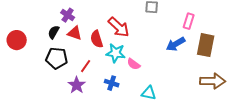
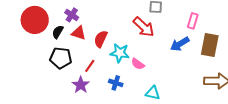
red arrow: (119, 27) -> (144, 27), moved
red semicircle: (97, 39) -> (101, 39), turned 42
red circle: (17, 40) -> (35, 20), moved, size x1.4

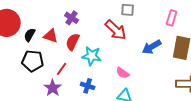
purple cross: (72, 15) -> (72, 18), moved
pink rectangle: (193, 21) -> (172, 18), moved
pink semicircle: (138, 64) -> (123, 73), moved

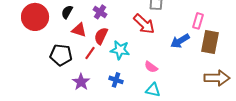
pink rectangle: (172, 18) -> (198, 21), moved
black semicircle: (30, 35) -> (67, 12), moved
red line: (62, 69) -> (90, 53), moved

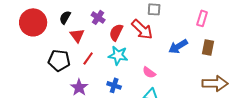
pink rectangle: (198, 21) -> (202, 18), moved
red triangle: (79, 30) -> (77, 35), turned 35
red semicircle: (101, 36) -> (116, 32), moved
brown rectangle: (210, 42) -> (208, 47), size x0.7

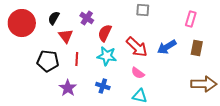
red arrow: (142, 29) -> (137, 47), moved
red line: (88, 58) -> (77, 59), turned -32

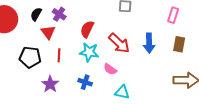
purple cross: (87, 18) -> (59, 14), moved
blue arrow: (167, 47) -> (149, 43), turned -60
pink semicircle: (138, 73) -> (110, 69), moved

